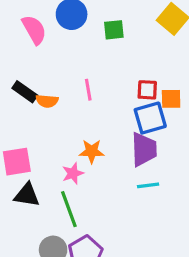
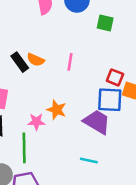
black rectangle: (25, 92) -> (20, 62), moved
purple trapezoid: (144, 149) -> (97, 122), turned -76
cyan line: (148, 185) -> (89, 160), moved

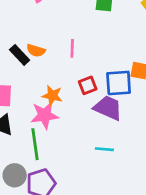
red square: (115, 77) -> (88, 85), moved, turned -36
orange star: (56, 110) -> (52, 96), moved
pink star: (36, 122) -> (45, 115), size x1.5

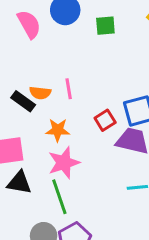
pink line: (72, 48) -> (69, 89), moved
orange star: (52, 96) -> (58, 130), moved

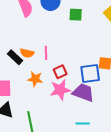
red square: (105, 120) -> (60, 72), moved
pink star: (64, 163) -> (60, 90), moved

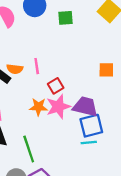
blue square: (90, 73) -> (91, 126), moved
orange star: (35, 79) -> (38, 107), moved

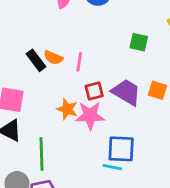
green square: (66, 18) -> (139, 42), moved
purple trapezoid: (85, 107) -> (126, 92), moved

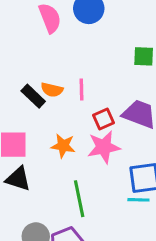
orange star: (67, 109) -> (63, 146), moved
green line: (42, 154) -> (79, 199), moved

